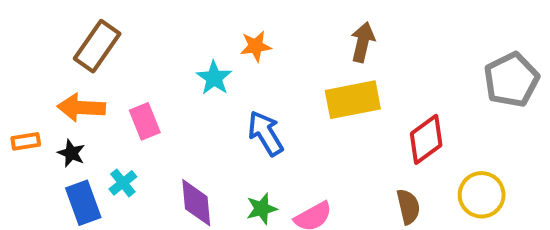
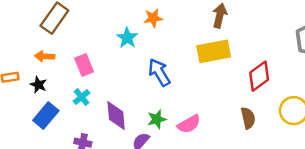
orange arrow: (81, 108) -> (45, 56), size x0.7
cyan cross: (123, 183) -> (82, 97), moved
blue rectangle: (83, 203) -> (46, 116), turned 60

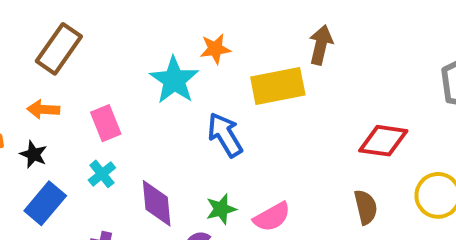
cyan star: (127, 38) -> (174, 80), size x1.4
yellow rectangle: (214, 51) -> (278, 86), moved
red diamond: (259, 76) -> (383, 141), turned 44

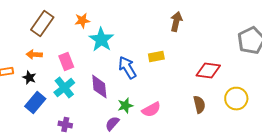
orange star: (215, 49) -> (82, 21), moved
yellow rectangle: (278, 86) -> (156, 57), moved, size x0.6
cyan cross: (102, 174) -> (64, 88), size x1.5
purple diamond: (157, 203) -> (99, 87), moved

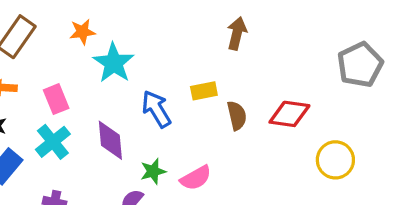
brown semicircle: (199, 105) -> (237, 116), moved

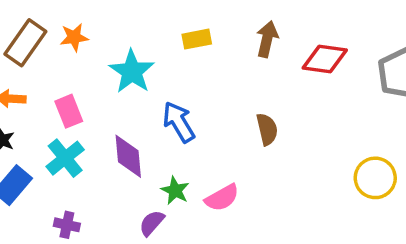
orange star: (82, 32) -> (74, 37), moved
yellow rectangle: (204, 91) -> (197, 39), moved
red diamond: (289, 114) -> (325, 59), moved
green star: (153, 171) -> (175, 191), turned -30

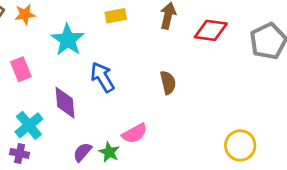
cyan cross: (65, 158) -> (29, 125), moved
yellow circle: (375, 178) -> (240, 145), moved
green star: (175, 191) -> (109, 152), moved

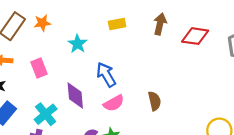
cyan star: (68, 40) -> (77, 44), size x0.7
brown semicircle: (168, 83) -> (154, 101), moved
pink semicircle: (135, 133) -> (114, 103), moved

